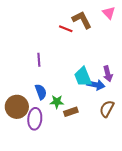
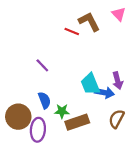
purple line: (39, 60) -> (42, 65), turned -40
brown rectangle: (71, 112) -> (77, 122), size x1.5

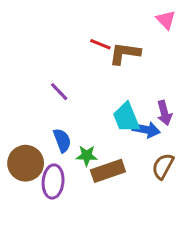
brown L-shape: (89, 22) -> (125, 53), moved, turned -55

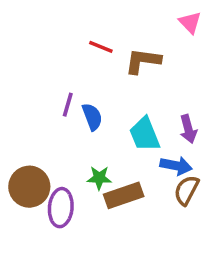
red line: (100, 44) -> (101, 47), moved
purple line: (59, 92) -> (68, 105), turned 60
blue arrow: (146, 130) -> (176, 166), moved
blue semicircle: (62, 140) -> (92, 117), moved

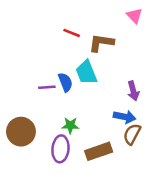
purple line: (68, 105) -> (47, 87), moved, turned 70
cyan trapezoid: (145, 134) -> (86, 72), moved
brown rectangle: (124, 195) -> (99, 151), moved
purple ellipse: (61, 208) -> (60, 149), moved

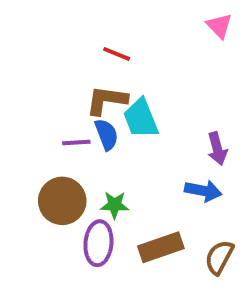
brown L-shape: (101, 43) -> (107, 100), moved
brown circle: (21, 132) -> (62, 201), moved
brown semicircle: (132, 134) -> (219, 257), moved

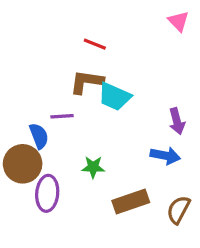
cyan trapezoid: (141, 118) -> (114, 97), turned -44
blue semicircle: (107, 134) -> (39, 136), moved
brown circle: (62, 201) -> (23, 164), moved
purple ellipse: (98, 243) -> (47, 193), moved

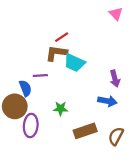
red line: (95, 44) -> (62, 37), moved, turned -56

